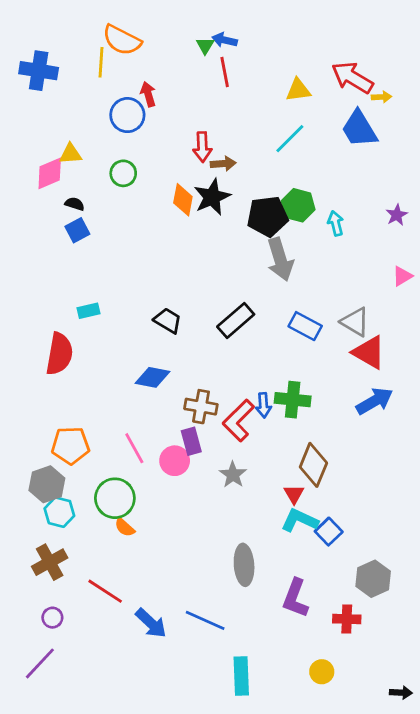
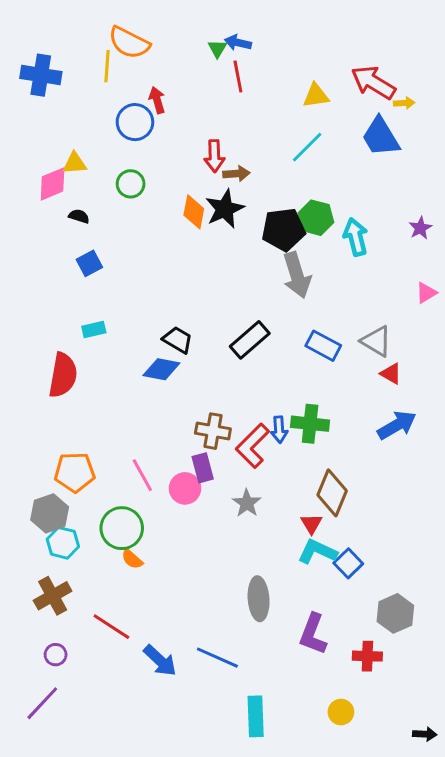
cyan arrow: (336, 223) -> (356, 237), size x1.4
blue square: (77, 230) -> (89, 263), moved
red triangle: (369, 352) -> (391, 374), size x0.6
blue diamond: (152, 377) -> (161, 369), moved

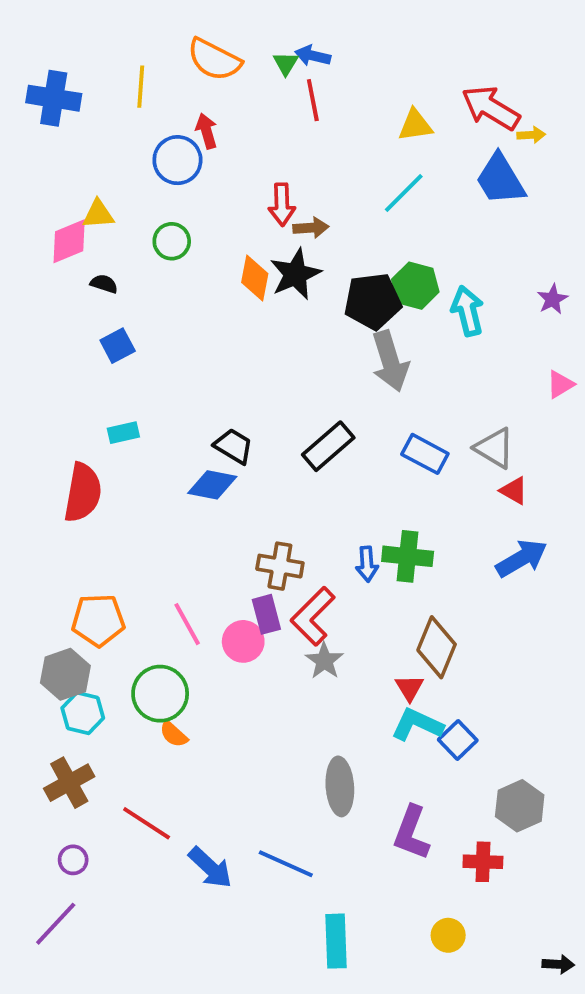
orange semicircle: (129, 43) -> (214, 60), moved
red L-shape: (253, 446) -> (313, 616), moved

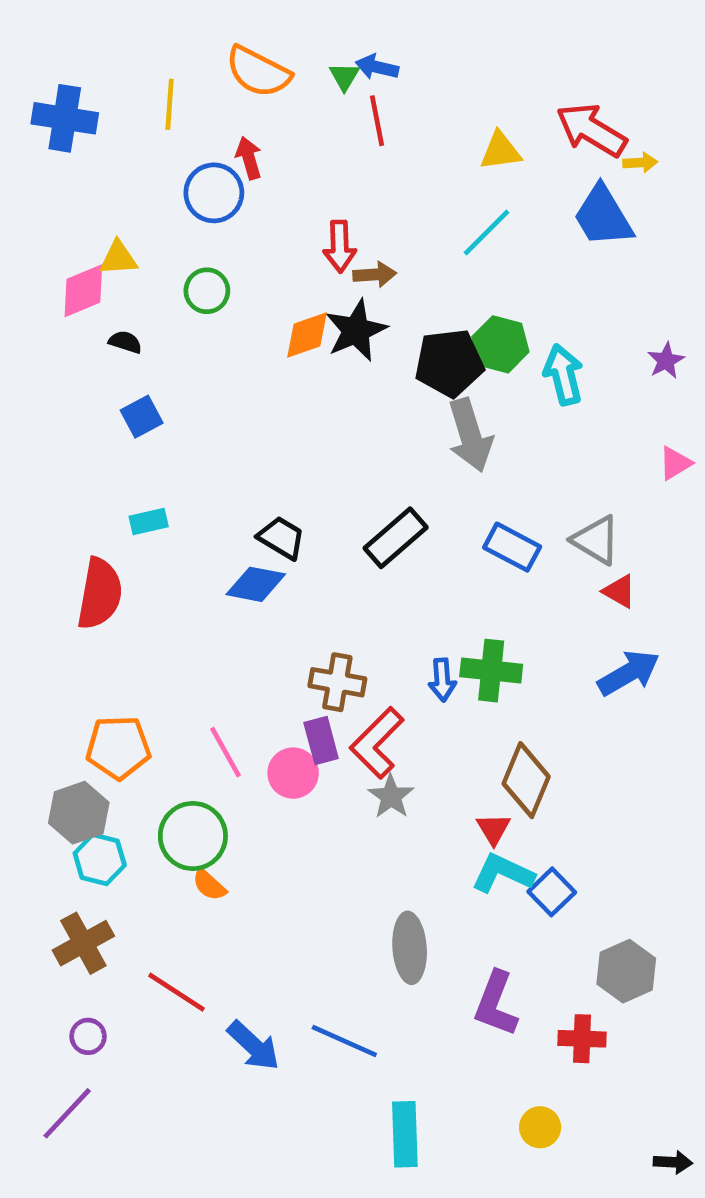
orange diamond: (255, 278) -> (307, 335), turned 60

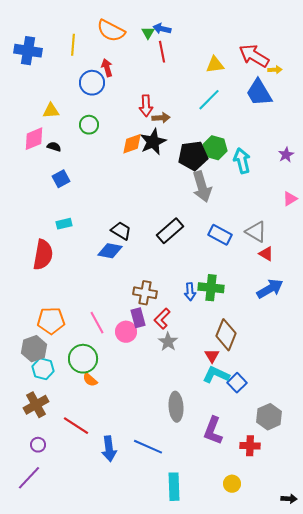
pink diamond: (83, 291) -> (34, 139), moved
red L-shape: (377, 743) -> (162, 319), size x0.7
blue arrow: (253, 1046) -> (109, 449), turned 40

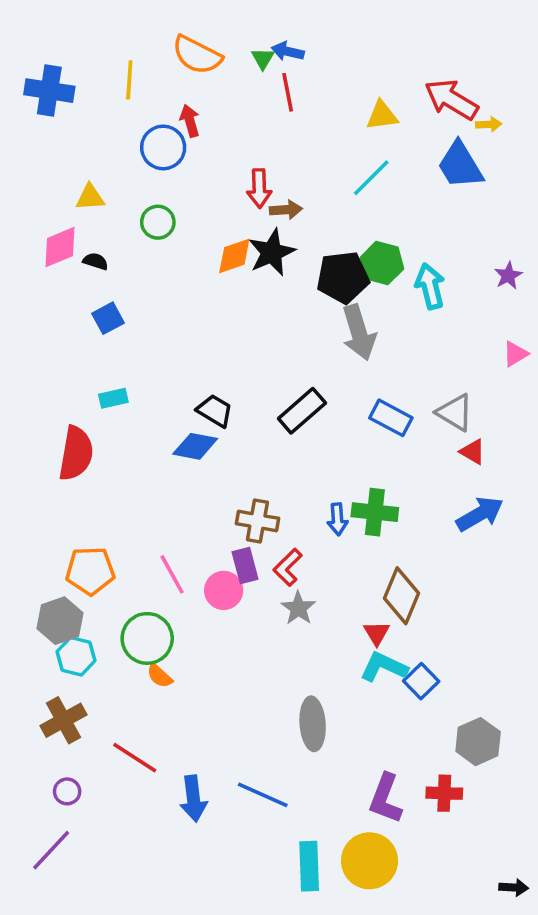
purple L-shape: (213, 431) -> (386, 799), moved
yellow circle: (232, 484) -> (370, 861), moved, size x1.8

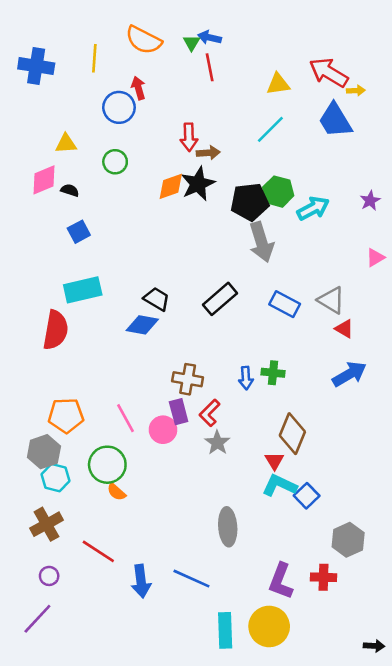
cyan arrow: (430, 286) -> (313, 208), turned 76
cyan rectangle: (113, 398) -> (83, 290), size x1.8
green cross: (375, 512) -> (273, 373), size x0.7

